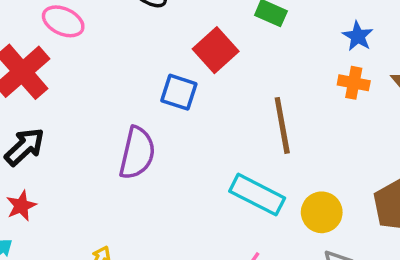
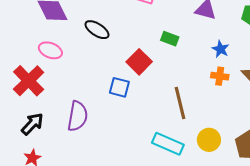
purple semicircle: (137, 153) -> (78, 116), moved
yellow circle: (322, 212) -> (209, 140), moved

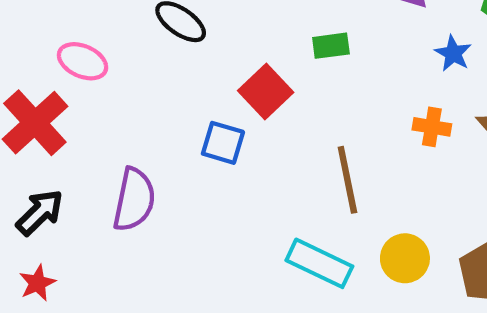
green rectangle: (170, 39) -> (331, 46), turned -30
blue star: (220, 49) -> (453, 53), moved

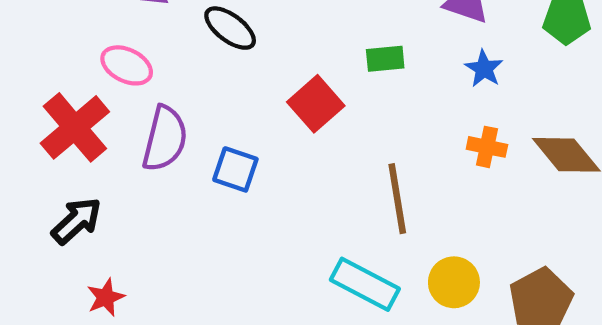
blue star: (453, 53) -> (484, 69), moved
blue square: (223, 143) -> (235, 169), moved
purple semicircle: (134, 200) -> (165, 139), moved
red star: (37, 283) -> (106, 297), moved

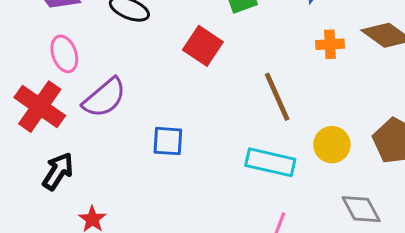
pink ellipse: (127, 65) -> (64, 54), turned 60
purple semicircle: (165, 139) -> (104, 98), turned 51
blue square: (235, 169) -> (168, 141), moved

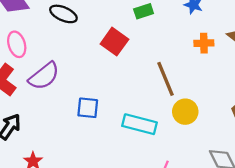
yellow circle: (332, 145) -> (185, 112), moved
cyan rectangle: (270, 162) -> (140, 124), moved

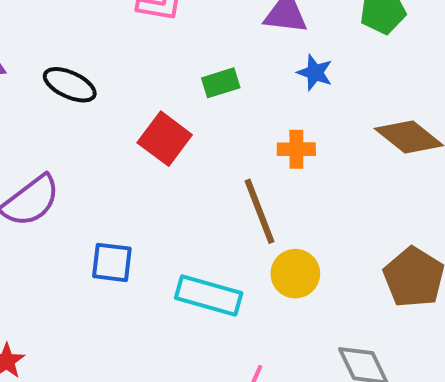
orange cross: (204, 43) -> (296, 149), moved

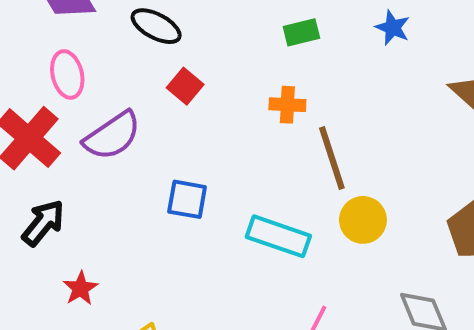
red square: (165, 139) -> (185, 86), moved, size x0.7
orange cross: (296, 149) -> (287, 105), moved

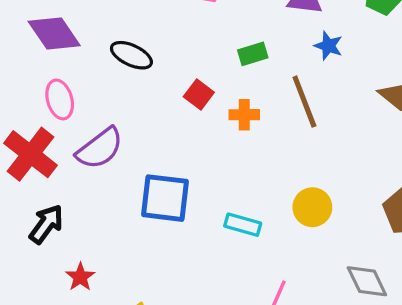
red square: (185, 86) -> (199, 95), moved
brown line: (332, 158) -> (304, 102), moved
blue square: (187, 199) -> (165, 198), size x1.5
cyan rectangle: (278, 236) -> (243, 225), size x0.7

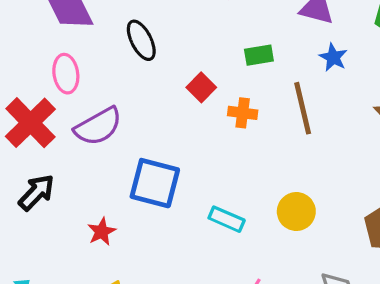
black ellipse: (131, 55) -> (141, 40), turned 30
red star: (80, 277) -> (102, 232), moved

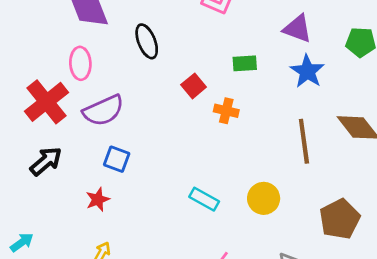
blue star: (333, 57) -> (307, 71), size x1.4
brown line: (303, 108) -> (304, 141), moved
blue square: (155, 183) -> (117, 159), moved, size x0.6

